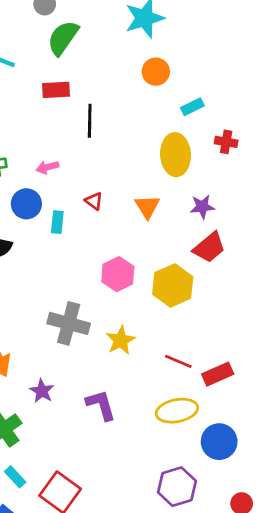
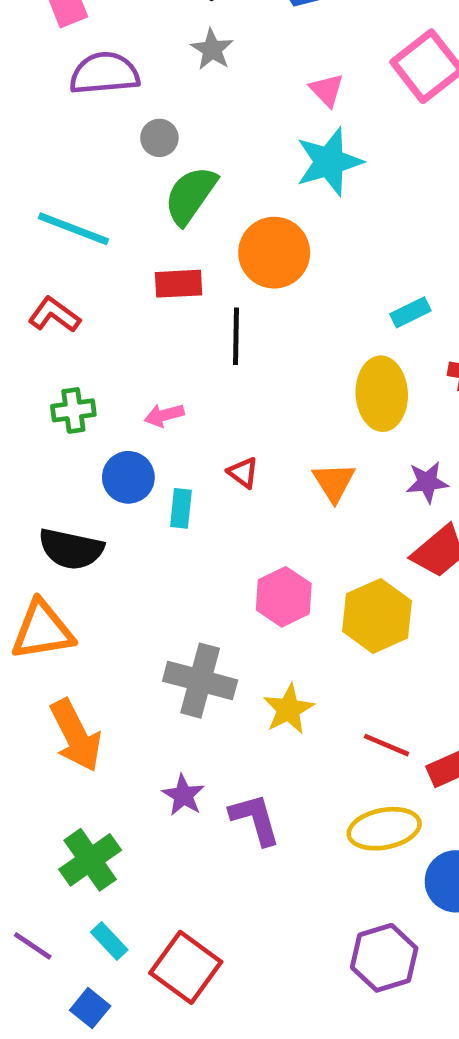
orange circle: (156, 72) -> (274, 253), moved, size x1.5
purple star: (42, 391) -> (183, 795), moved

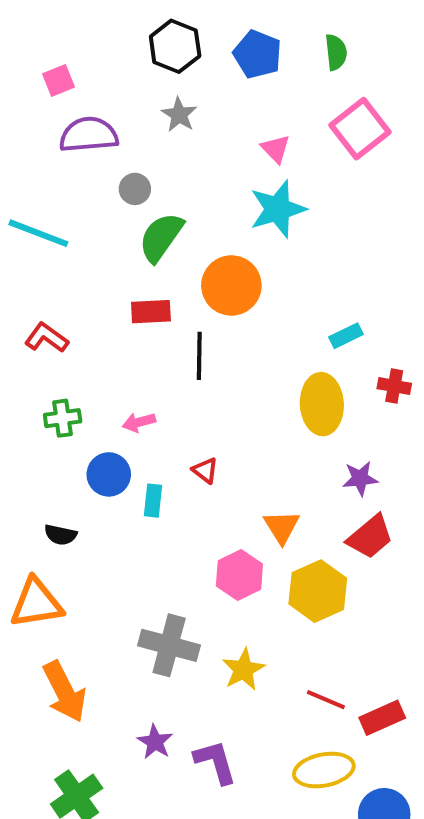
cyan line: (73, 229) -> (38, 233), moved
orange triangle: (334, 482) -> (282, 527), moved
black semicircle: (71, 549) -> (60, 535), size x0.6

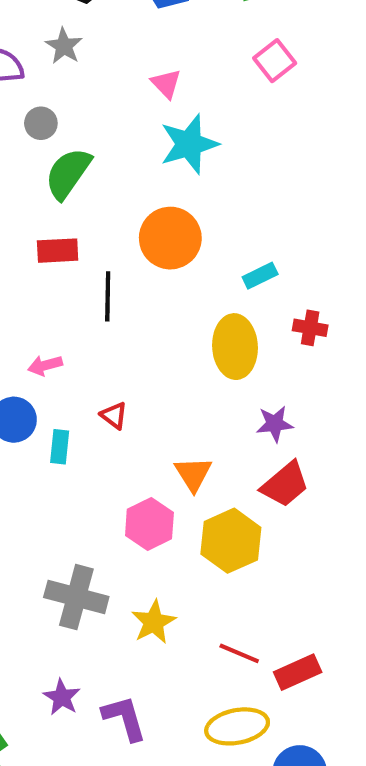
gray star: (179, 115) -> (64, 46), moved
pink square: (360, 129) -> (275, 61), size x0.7
pink triangle: (276, 149) -> (166, 84), moved
orange circle: (231, 285) -> (170, 238), moved

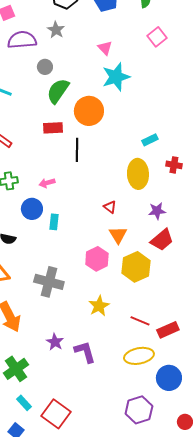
orange circle: (170, 238) -> (89, 111), moved
red triangle: (114, 415) -> (110, 207), moved
gray cross: (76, 597) -> (49, 282), moved

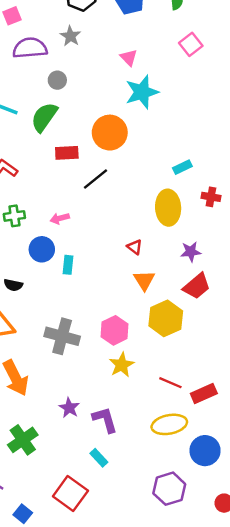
green semicircle: (58, 91) -> (44, 117), moved
black line: (77, 150) -> (95, 179), turned 50
pink hexagon: (97, 259) -> (114, 330), moved
cyan rectangle: (24, 403) -> (99, 458), moved

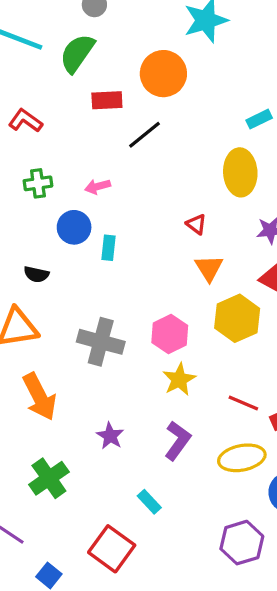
purple L-shape: (105, 420) -> (178, 441), moved, turned 52

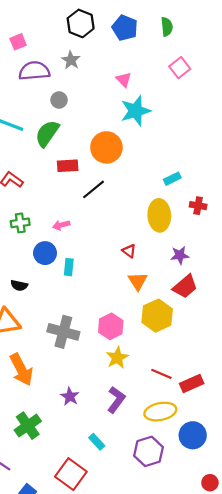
purple hexagon: (242, 543) -> (148, 451), moved

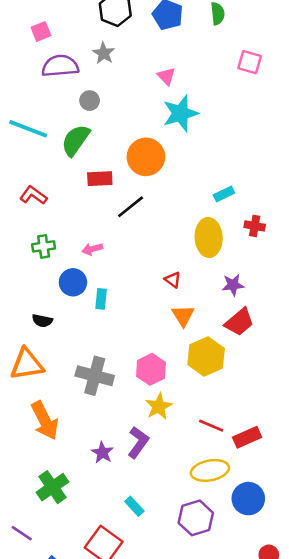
pink square: (180, 68) -> (250, 62), moved, turned -36
purple L-shape: (116, 400) -> (138, 442), moved

